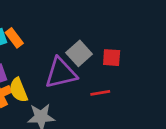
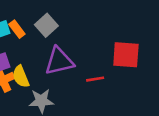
gray square: (79, 53) -> (46, 25), moved
red square: (112, 58) -> (126, 55), moved, size x1.6

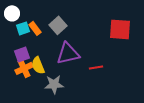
red square: (126, 55) -> (120, 29), moved

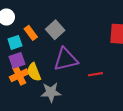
cyan square: (23, 28) -> (15, 42), moved

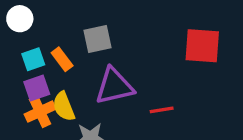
gray square: (55, 30) -> (97, 39), turned 30
orange rectangle: (31, 33) -> (62, 59), moved

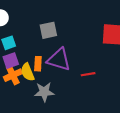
orange rectangle: (62, 59) -> (38, 64), moved, turned 40
purple triangle: (114, 86) -> (59, 60), turned 30

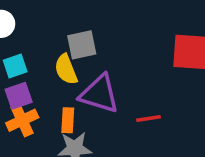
orange rectangle: (38, 64) -> (68, 120), moved
yellow semicircle: (27, 72) -> (66, 69), moved

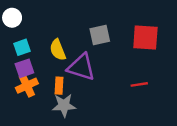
gray square: (82, 45) -> (100, 35), moved
red line: (148, 119) -> (139, 84), moved

